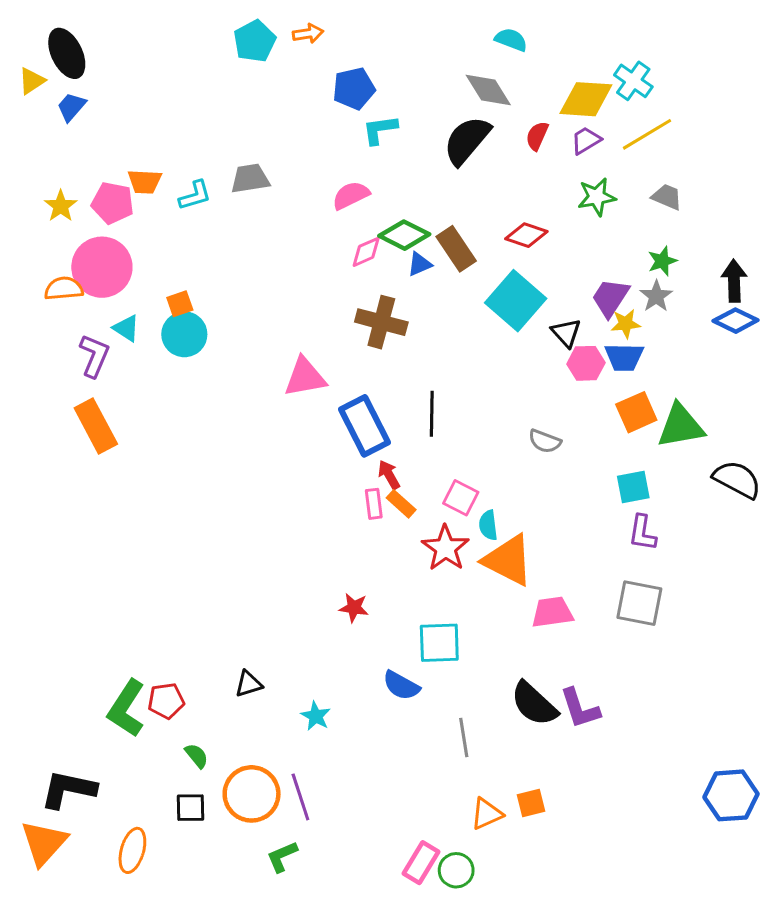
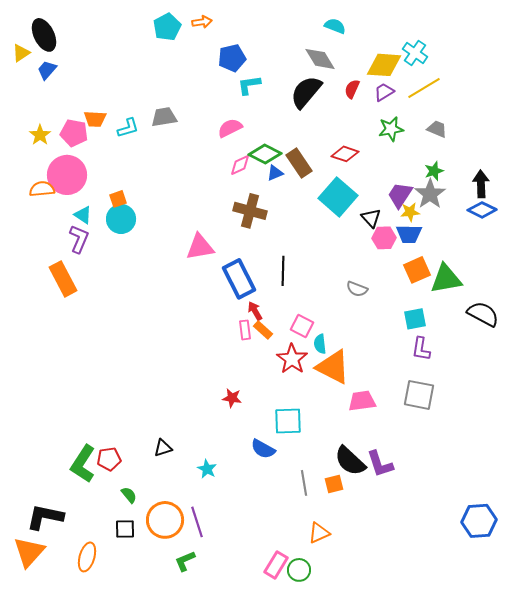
gray star: (656, 296) -> (430, 194), size x1.4
purple L-shape: (94, 356) -> (79, 239), moved
orange square: (531, 803) -> (334, 484), moved

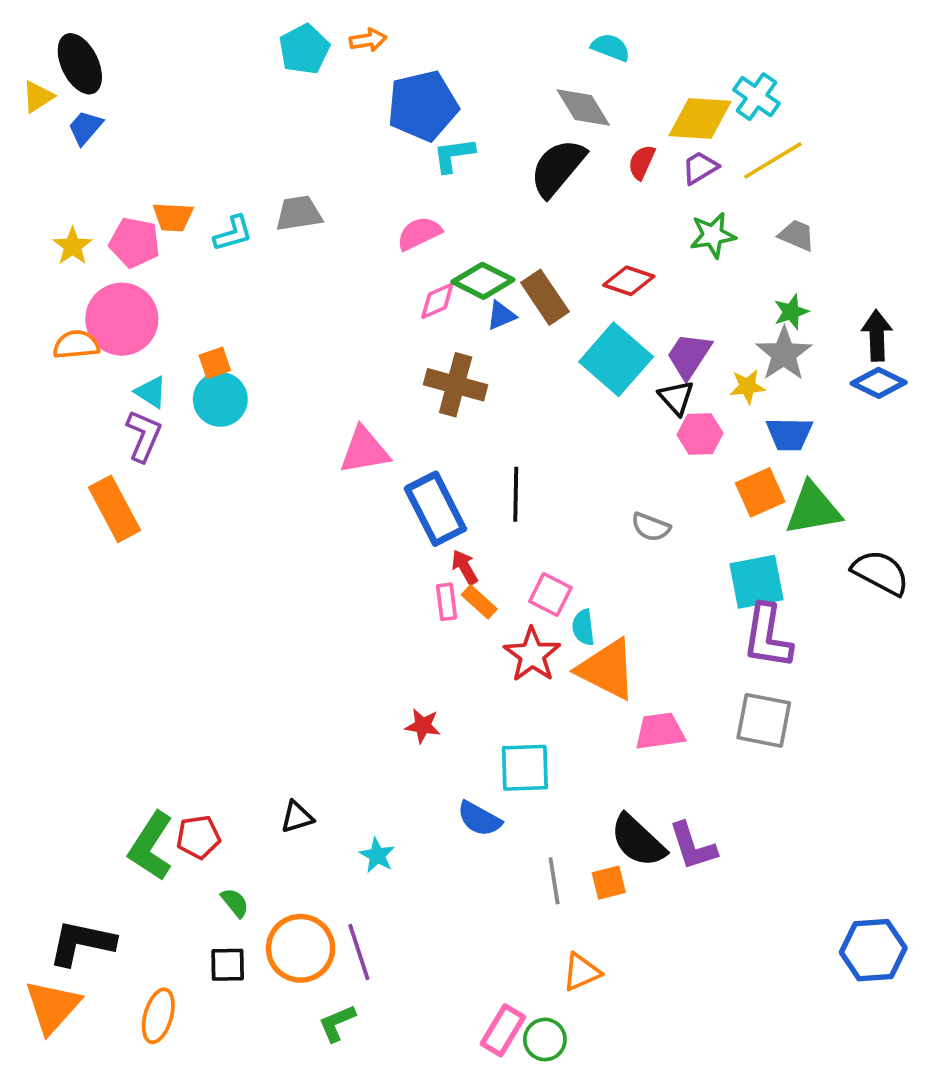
blue pentagon: (232, 58) -> (423, 106), size x1.4
purple trapezoid: (400, 195) -> (689, 356), moved
blue trapezoid: (409, 234) -> (789, 434), moved
cyan square: (415, 319) -> (756, 582), size x1.4
purple L-shape: (421, 349) -> (767, 636), size x1.5

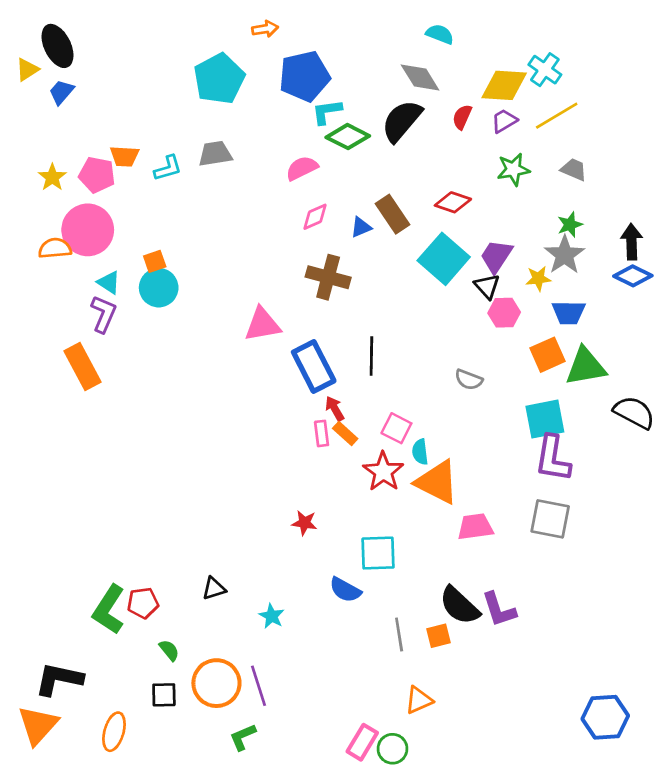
cyan pentagon: (304, 49) -> (219, 79), moved, size x1.4
green diamond: (483, 281) -> (348, 137), moved
blue hexagon: (873, 950) -> (605, 717), moved

